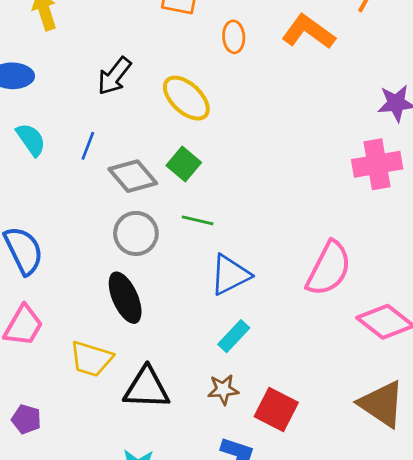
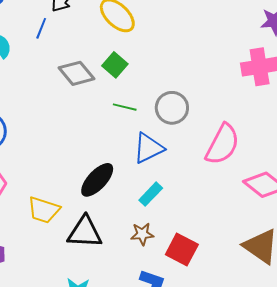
blue line: (88, 146) -> (41, 28), moved
gray circle: (136, 233) -> (172, 108), moved
black ellipse: (125, 298) -> (97, 180), moved, turned 66

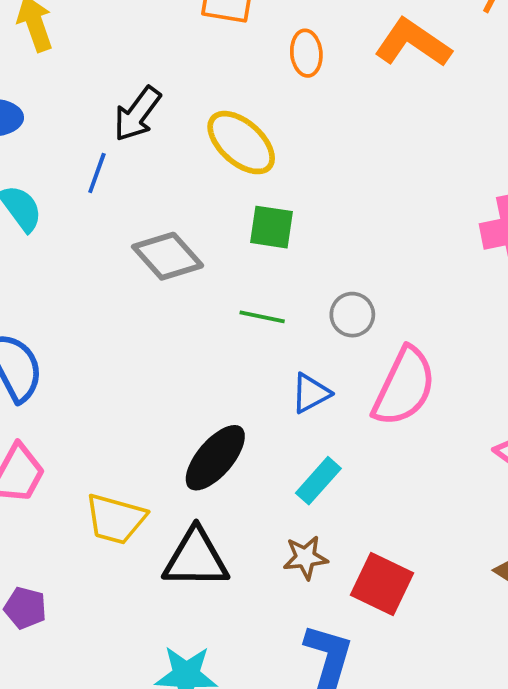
green square: (115, 65) -> (272, 227), moved, turned -30
gray circle: (172, 108) -> (352, 315), size x0.7
pink semicircle: (222, 144) -> (404, 387), moved
blue triangle: (148, 148) -> (311, 393), size x0.7

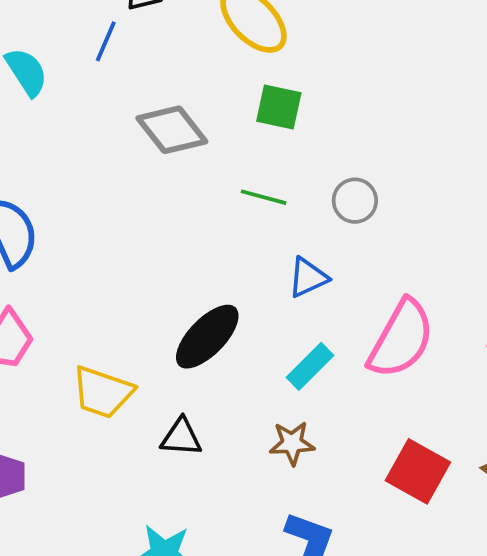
pink semicircle: (404, 387) -> (401, 339), moved
black triangle: (196, 558) -> (181, 437), size x0.6
red square: (382, 584) -> (418, 471), moved

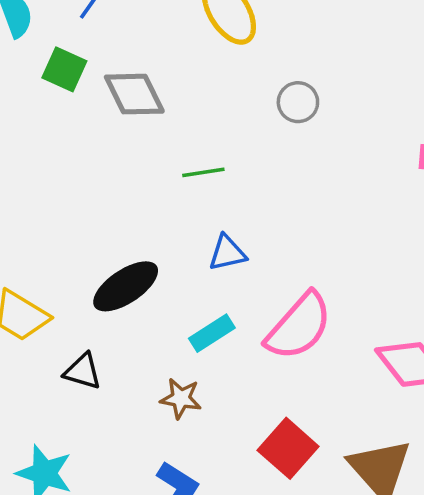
green square: (279, 107) -> (64, 69), moved
green line: (264, 197) -> (203, 172), turned -36
gray circle: (355, 201) -> (298, 102), moved

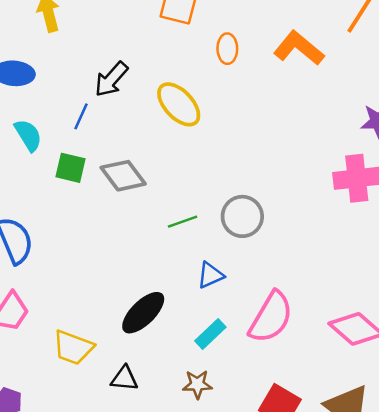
gray circle: (298, 102) -> (242, 216), moved, size x1.4

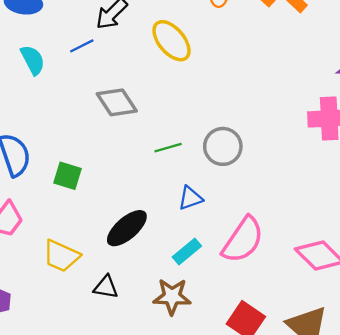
blue line: (81, 116) -> (82, 46), turned 35
green square: (70, 168) -> (68, 176), moved
brown star: (197, 384) -> (172, 297), size x1.4

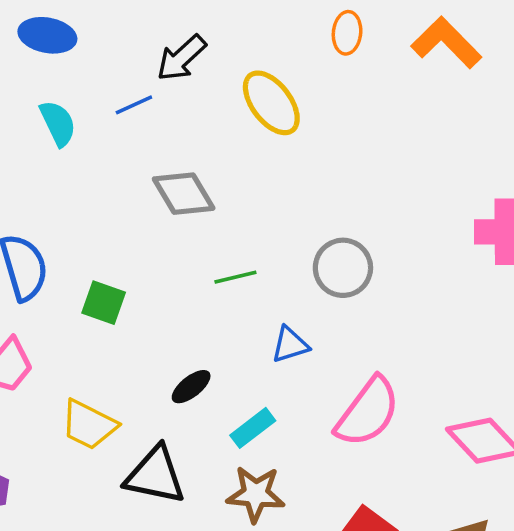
green line: (168, 148) -> (235, 277), moved
black ellipse: (127, 228) -> (191, 387), size x0.6
cyan rectangle: (187, 252) -> (253, 428), moved
black triangle: (106, 287) -> (155, 475), size x1.6

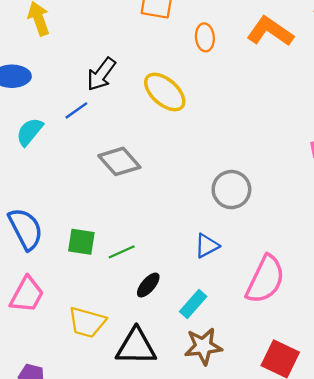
cyan semicircle: (58, 123) -> (30, 132), turned -104
green line: (235, 277) -> (122, 252), moved

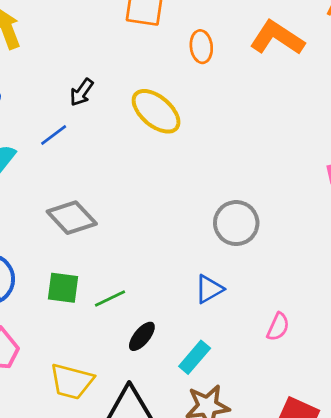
black arrow: (101, 74) -> (82, 92), size x0.7
gray diamond: (119, 161) -> (72, 218), moved
pink semicircle: (265, 279) -> (278, 327), size x0.5

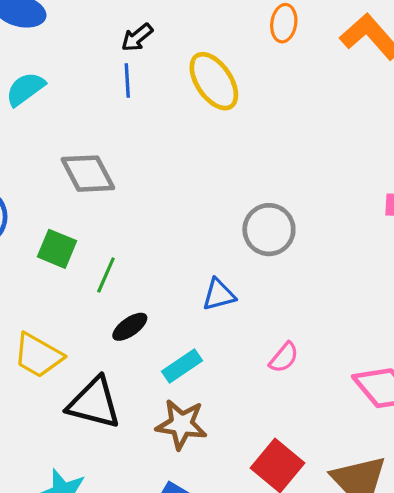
blue line: (54, 135) -> (127, 80), moved, turned -72
green line: (110, 299) -> (106, 275), turned -56

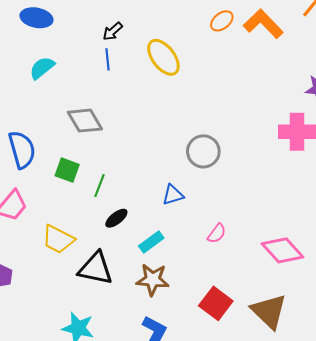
orange ellipse: (284, 23) -> (222, 21), moved, turned 45

